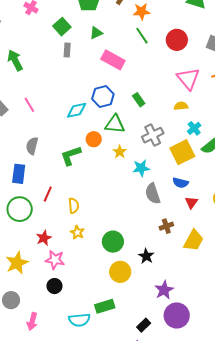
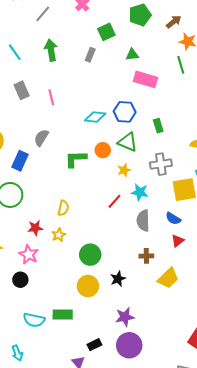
green triangle: (96, 33) -> (132, 55), moved
gray rectangle: (67, 50) -> (90, 55), moved
pink rectangle: (113, 60) -> (145, 79), turned -30
red line: (48, 194) -> (115, 201), moved
red star: (44, 238) -> (35, 228), moved

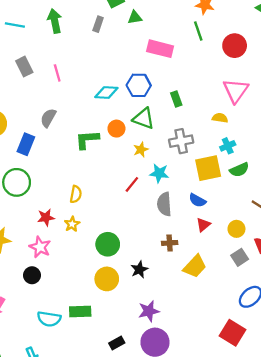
cyan line: (15, 52) -> (15, 25), turned -42
green triangle: (132, 55) -> (135, 17), moved

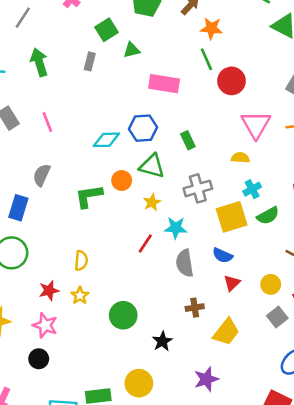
red circle: (235, 46) -> (232, 81), moved
yellow circle: (107, 279) -> (139, 383), moved
purple star: (149, 311) -> (206, 379), moved

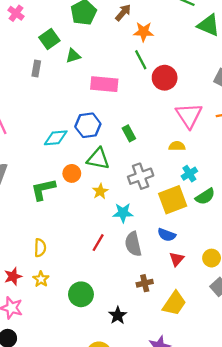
red line: (145, 244) -> (98, 243), moved

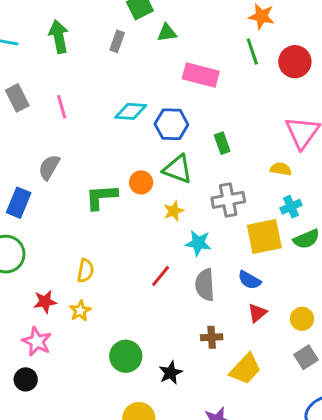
red circle: (165, 78) -> (295, 62), moved
cyan diamond: (56, 138) -> (131, 111), moved
green circle: (81, 294) -> (126, 356), moved

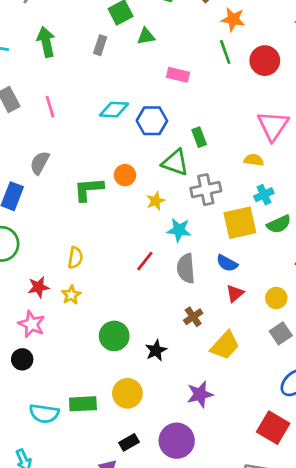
pink rectangle: (201, 75) -> (178, 75), size x0.7
green triangle: (178, 169) -> (175, 162), moved
brown cross: (212, 337) -> (193, 317), turned -30

